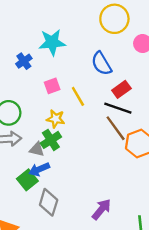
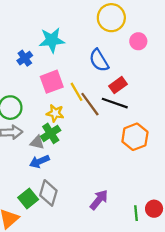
pink square: (52, 86) -> (52, 82), size x1.5
brown line: (116, 128) -> (90, 104), moved
green square: (27, 180) -> (28, 199), moved

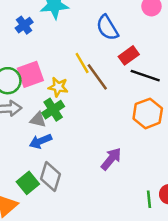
pink square: (52, 82) -> (30, 74), moved
black line: (115, 103) -> (145, 76), moved
purple arrow: (99, 200) -> (111, 159), moved

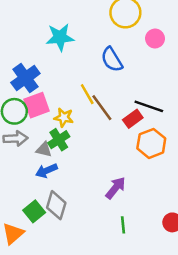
blue cross: (24, 25) -> (25, 78), moved, size x1.6
red rectangle: (129, 55) -> (133, 119), moved
green line: (149, 199) -> (123, 225), moved

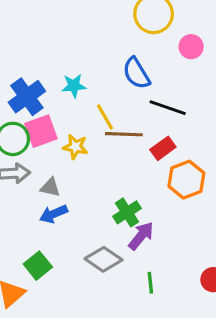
cyan star: (60, 37) -> (74, 86), moved, size x0.7
black line: (149, 106) -> (168, 108), moved
brown line: (102, 108) -> (124, 134), turned -52
green cross: (59, 140) -> (127, 212), moved
gray diamond: (56, 205) -> (103, 259), moved, turned -72

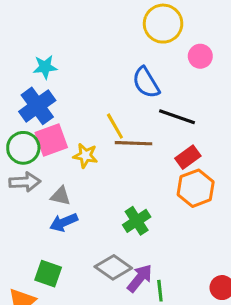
cyan star: (74, 86) -> (45, 67), moved
red rectangle: (163, 148) -> (188, 157), moved
purple arrow: (141, 236) -> (140, 278), moved
green square: (38, 266) -> (48, 274), turned -32

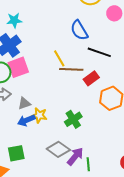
yellow star: (85, 156) -> (39, 115), moved
red rectangle: (188, 157) -> (91, 78), moved
gray triangle: (61, 196) -> (24, 103), turned -32
green square: (48, 274) -> (16, 153), turned -30

